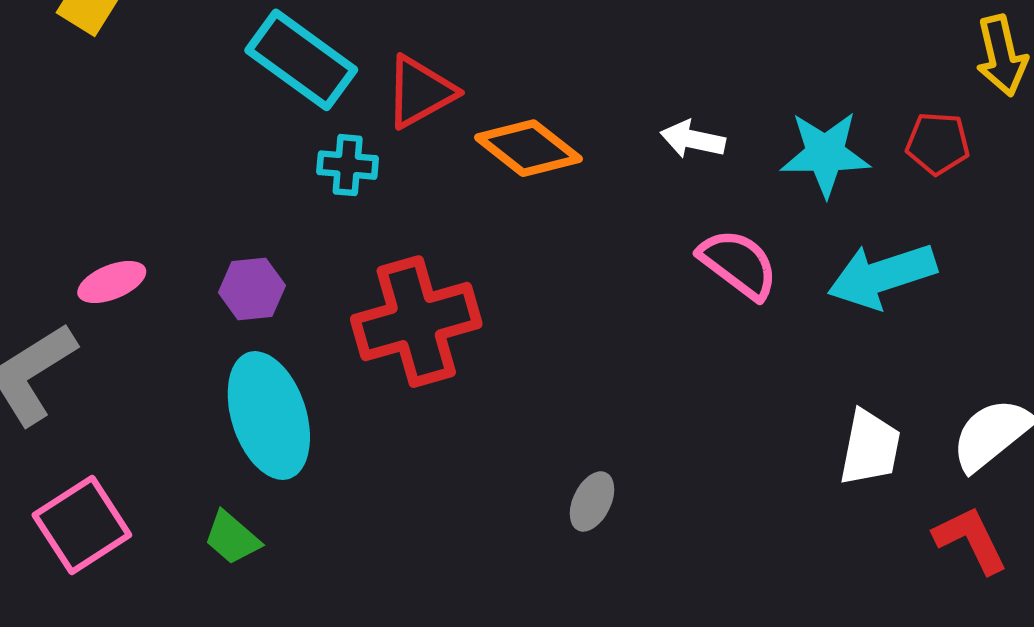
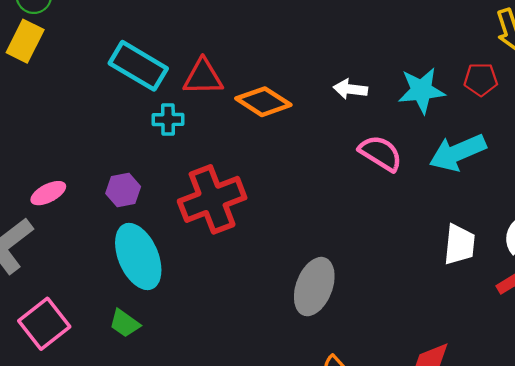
red triangle: (420, 92) -> (203, 77), turned 33
gray ellipse: (592, 501) -> (314, 287), size x1.8

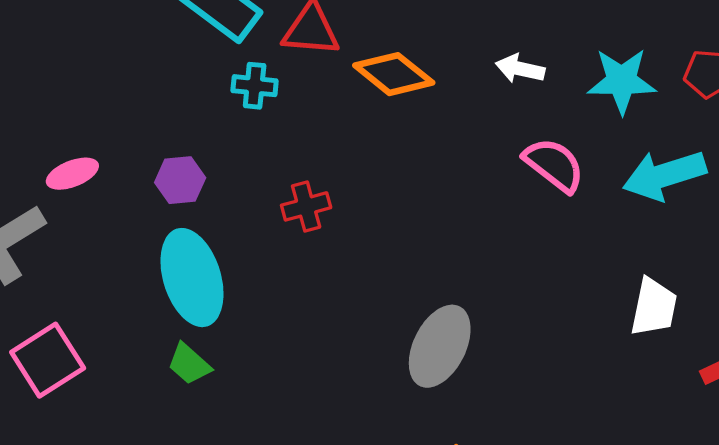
red cross: (212, 199) -> (306, 206), size x0.5
green trapezoid: (125, 323) -> (189, 364), moved

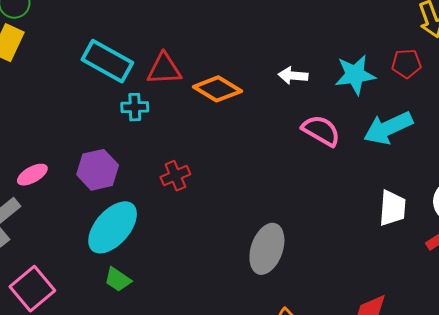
purple hexagon: (180, 180) -> (98, 170), size x1.4
cyan ellipse: (192, 278) -> (113, 227), turned 66

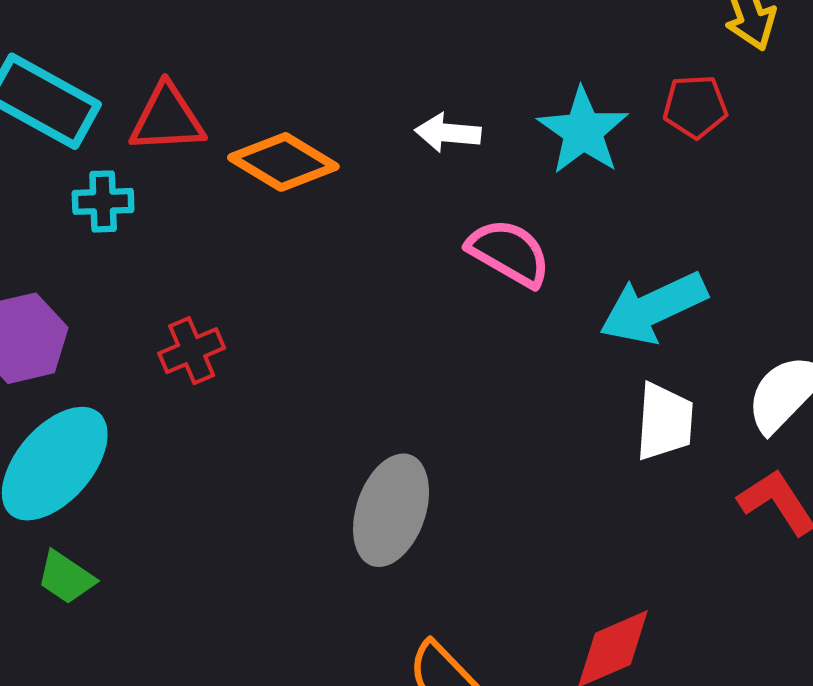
cyan star: (355, 75) -> (583, 131), turned -30
cyan arrow: (388, 128) -> (653, 308), moved

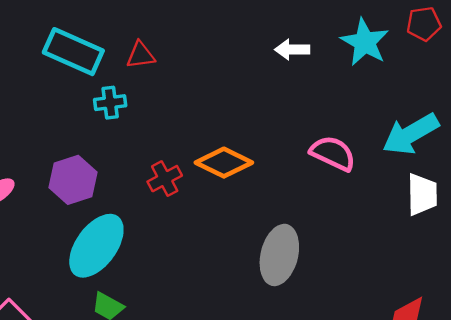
red triangle: (167, 119) -> (141, 55), size x0.7
orange diamond: (283, 162) -> (224, 163), moved
pink semicircle: (509, 253) -> (333, 153), moved

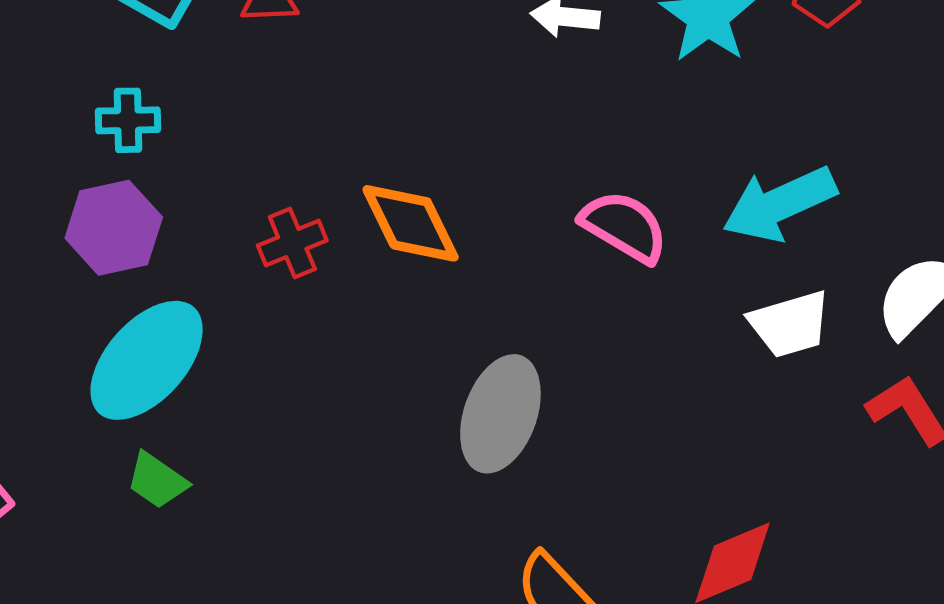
cyan cross: (110, 103) -> (128, 120), moved
orange diamond: (224, 163) -> (411, 223), turned 32
white trapezoid: (422, 195) -> (790, 324), turned 69

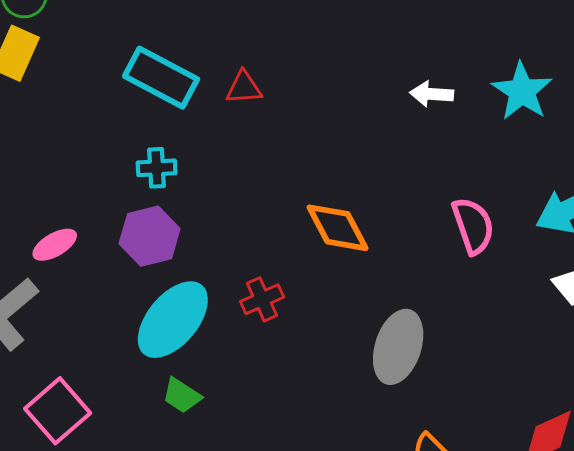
pink semicircle: (624, 227) -> (473, 226), turned 42
red cross: (292, 243) -> (262, 299), moved

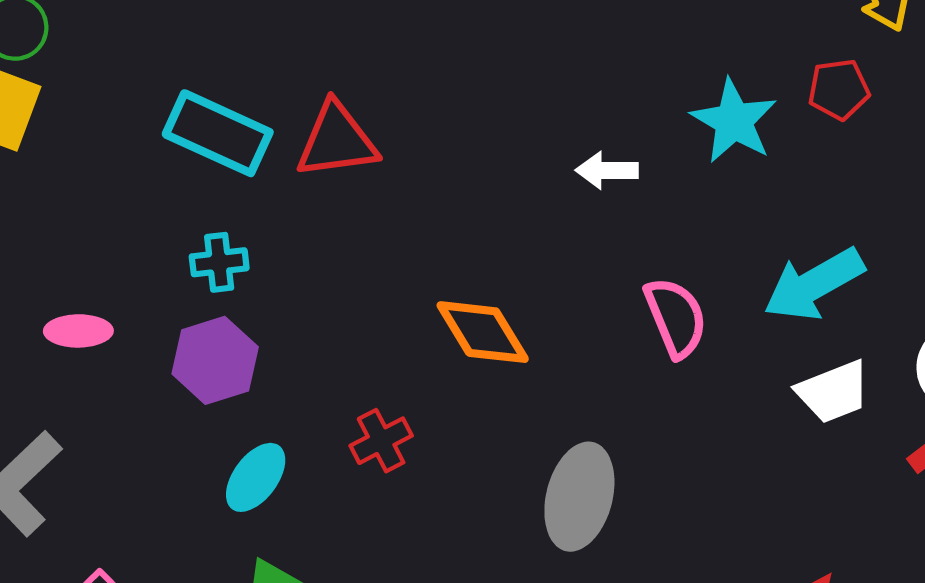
red triangle: (244, 88) -> (337, 140), size x1.6
white arrow: (432, 94) -> (607, 170), moved
pink ellipse: (55, 245) -> (78, 331), moved, turned 33
cyan ellipse: (173, 320) -> (256, 477), size x0.6

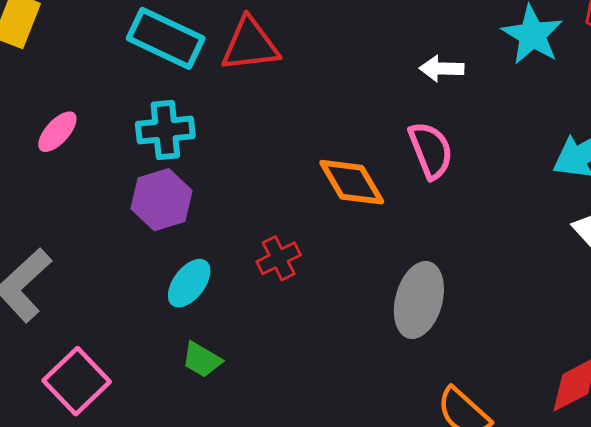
cyan cross: (219, 262) -> (165, 130), size x1.4
pink semicircle: (676, 317) -> (431, 150), moved
pink ellipse: (78, 331) -> (57, 132), moved, turned -48

